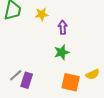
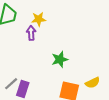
purple arrow: (63, 27) -> (31, 33), moved

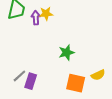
purple arrow: (31, 33) -> (36, 18), moved

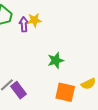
purple rectangle: (31, 81) -> (19, 90), turned -56

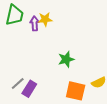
purple rectangle: (19, 90) -> (29, 89), turned 70

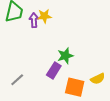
purple rectangle: (29, 89) -> (54, 70), moved

